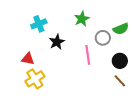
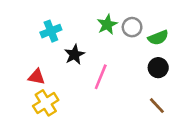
gray circle: (103, 38) -> (132, 27), moved
pink line: (88, 55) -> (101, 77), moved, turned 30
black circle: (120, 61) -> (158, 68), moved

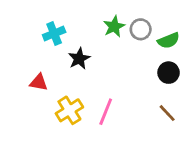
pink line: (101, 77) -> (106, 112), moved
yellow cross: (46, 103) -> (69, 110), moved

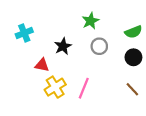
gray circle: (141, 29) -> (99, 46), moved
cyan cross: (54, 34) -> (24, 33), moved
red triangle: (39, 82) -> (42, 65), moved

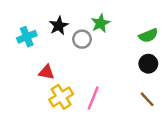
black star: (63, 46) -> (59, 26), moved
gray circle: (99, 46) -> (82, 39), moved

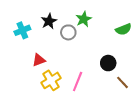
black circle: (148, 64) -> (108, 63), moved
red triangle: (46, 72) -> (39, 60), turned -32

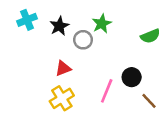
cyan cross: (22, 30) -> (27, 20), moved
red triangle: (39, 60) -> (63, 68), moved
pink line: (78, 81) -> (107, 91), moved

